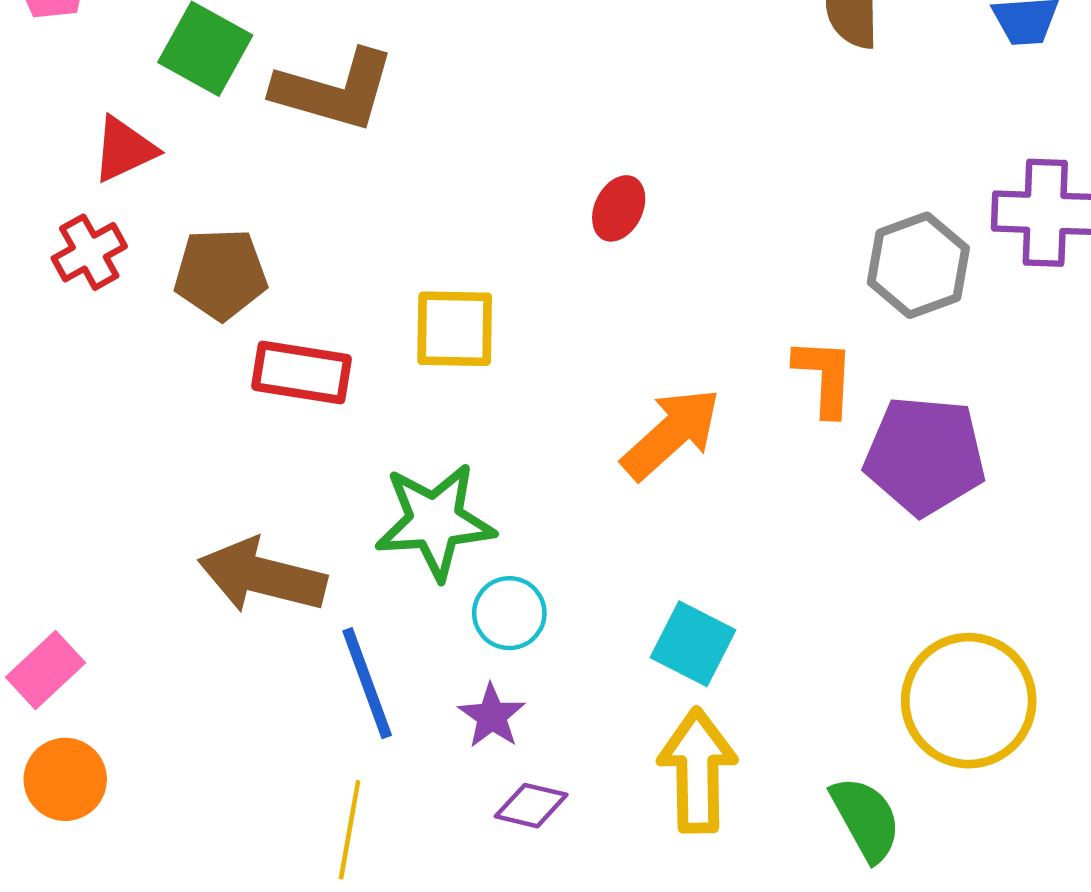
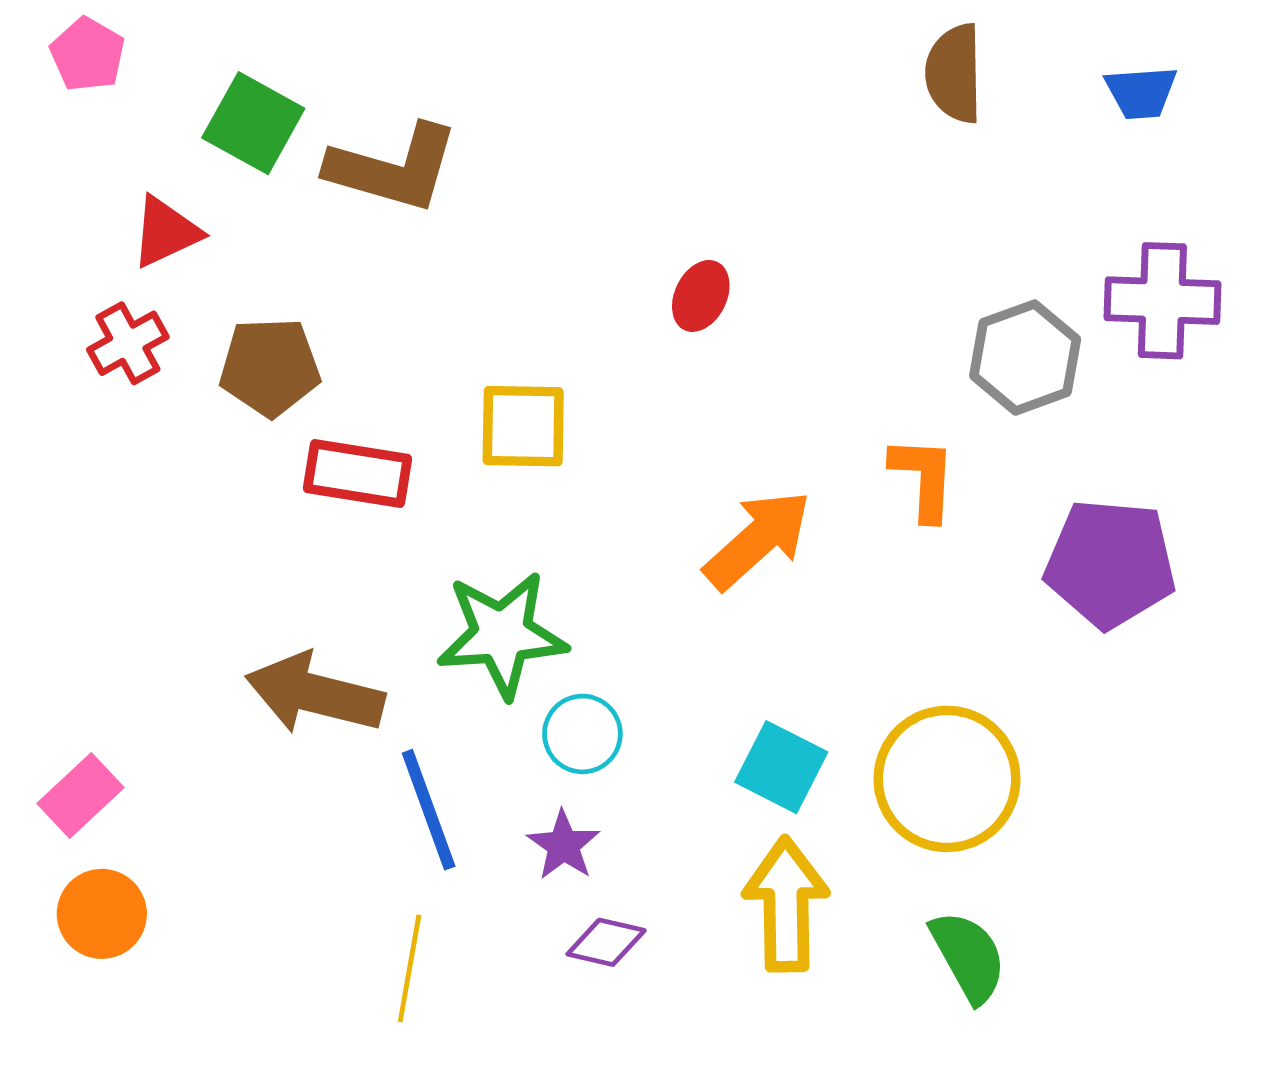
purple pentagon: (925, 456) -> (1110, 563), moved
yellow circle: (969, 701) -> (947, 779), moved

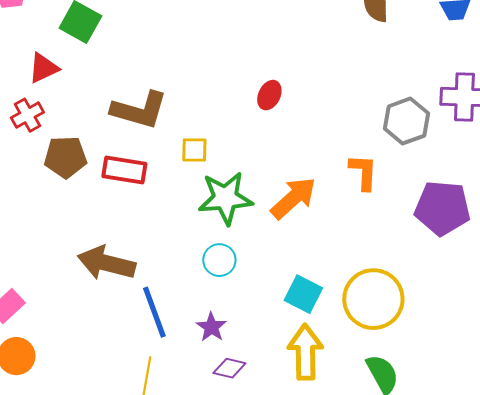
brown L-shape: (393, 168) -> (139, 110), moved
brown pentagon: (270, 367) -> (65, 157), moved
yellow square: (523, 426) -> (194, 150), size x0.7
green star: (502, 634) -> (225, 198), moved
cyan circle: (582, 734) -> (219, 260), moved

